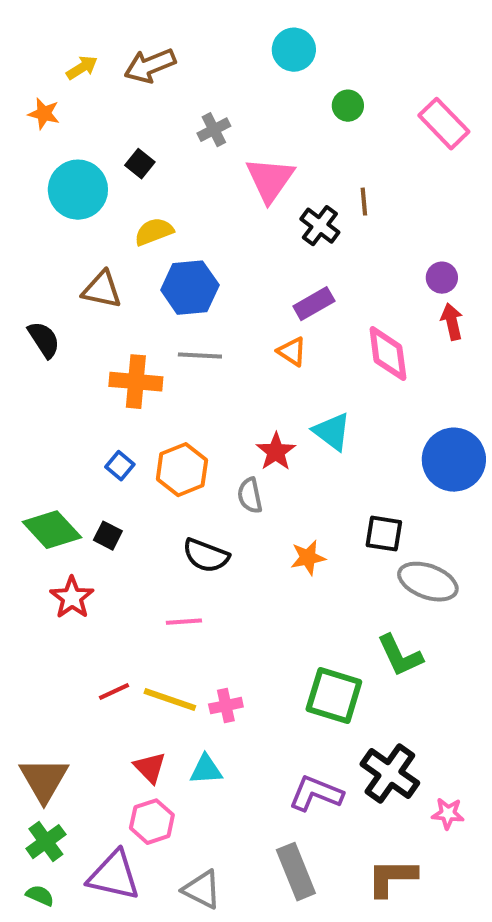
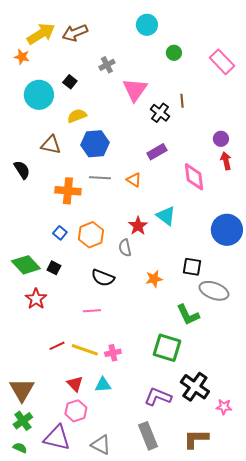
yellow arrow: (82, 68) -> (41, 34), size x1.8
orange triangle: (292, 352) -> (134, 180), moved
green L-shape: (400, 656) -> (188, 315), moved

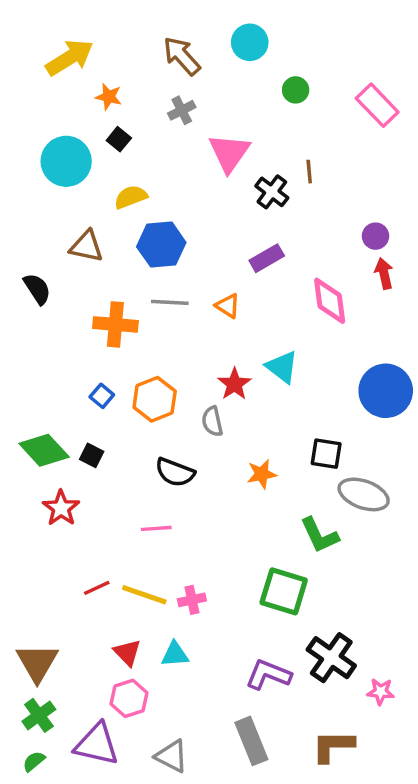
brown arrow: (75, 33) -> (182, 56), moved, turned 70
orange star: (22, 57) -> (109, 97), moved
green semicircle: (20, 448) -> (34, 761), turned -64

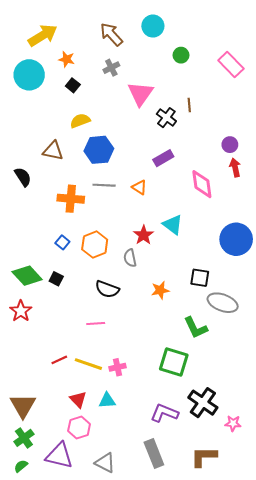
cyan circle: (66, 161) -> (29, 75), moved
red star: (61, 508) -> (21, 311), moved

